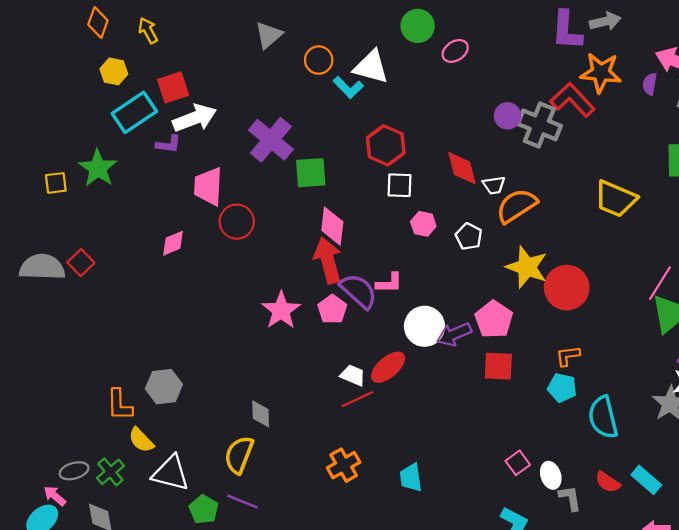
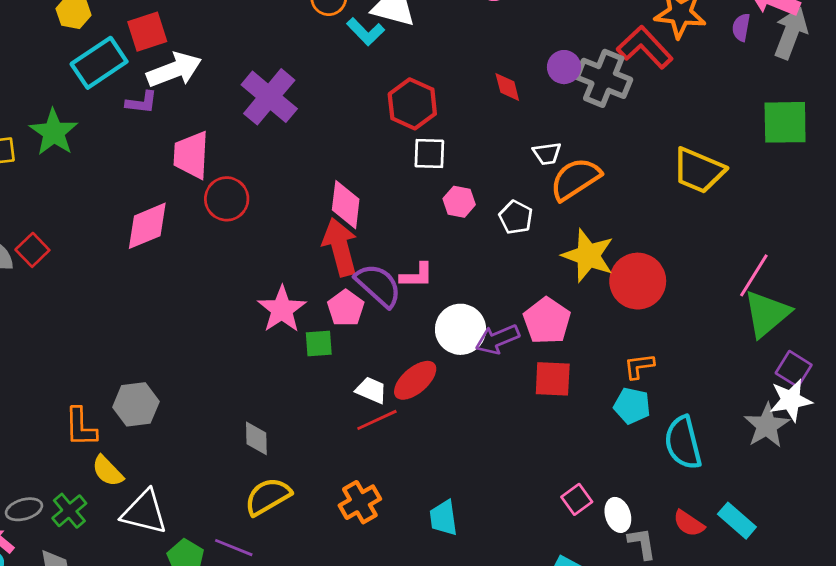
red diamond: (462, 168) -> (507, 87), moved, size x0.7
green square: (311, 173) -> (319, 343), moved, size x0.7
pink diamond: (173, 243) -> (147, 226), size x1.5
yellow semicircle: (239, 455) -> (268, 497), moved, turned 39

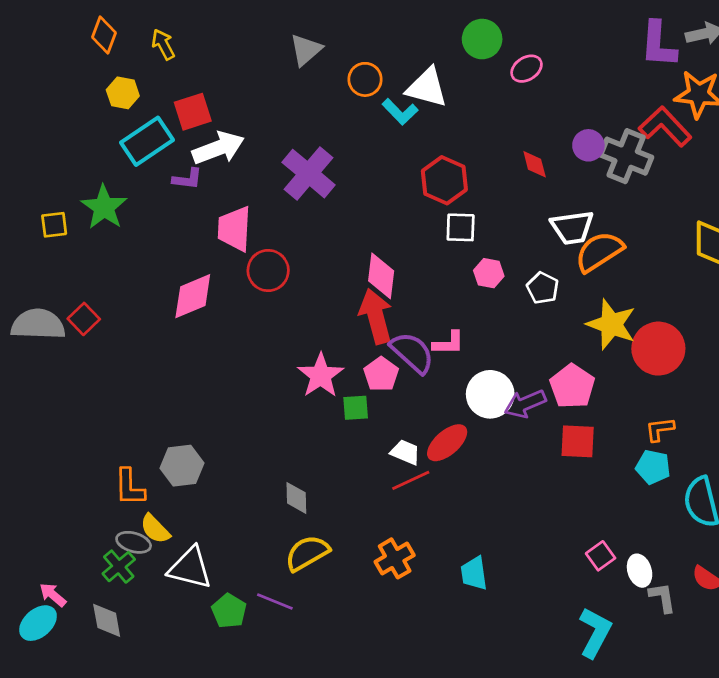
white trapezoid: (547, 154) -> (572, 227), size x1.6
gray ellipse: (24, 509) -> (134, 542), moved, turned 32

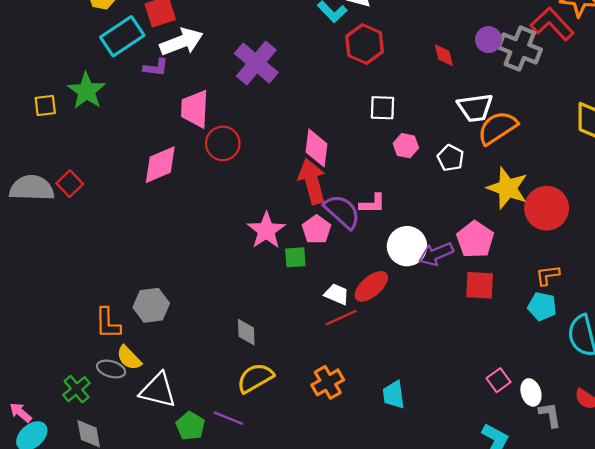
red hexagon: (444, 180) -> (365, 44), moved
green cross: (119, 567) -> (76, 389), moved
pink arrow: (53, 595) -> (21, 413), moved

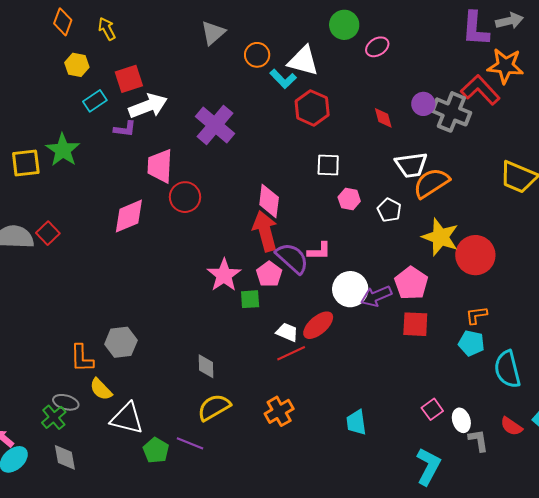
cyan rectangle: (122, 36) -> (95, 101), size x0.6
yellow square: (45, 105) -> (26, 163), size x1.4
gray ellipse: (111, 369) -> (66, 402), moved
cyan trapezoid: (394, 395) -> (356, 422), moved

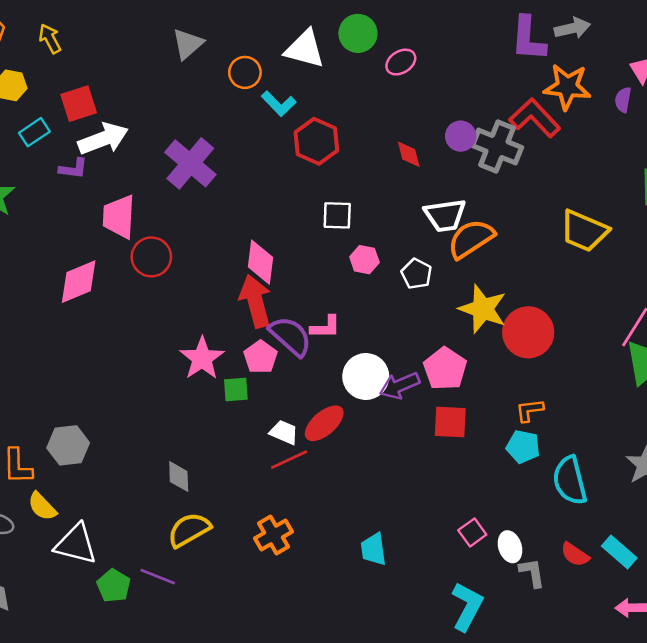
white triangle: (303, 61) -> (305, 49), moved

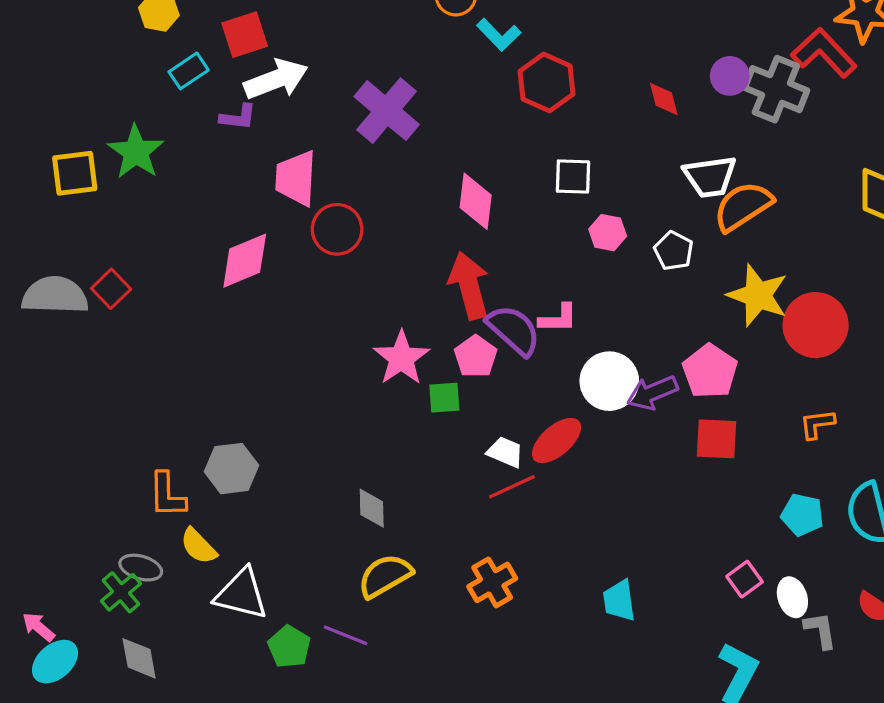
pink diamond: (261, 262) -> (476, 201), moved
cyan pentagon: (523, 447) -> (802, 515), moved

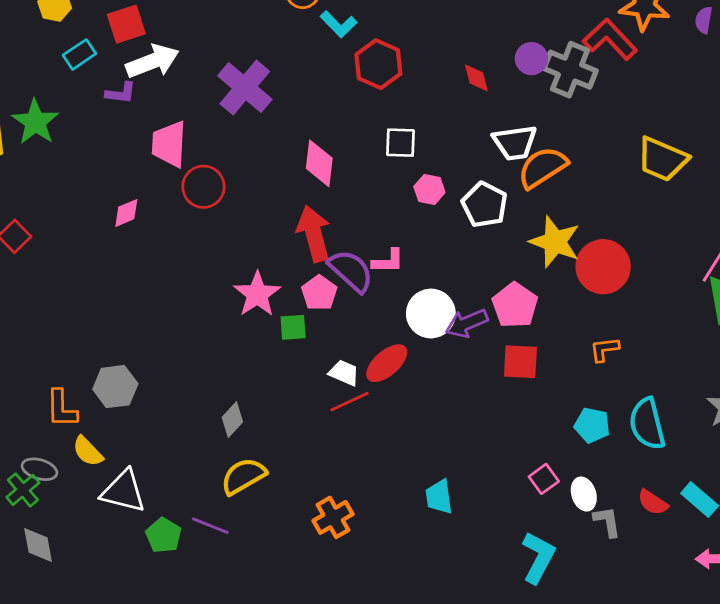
white pentagon: (674, 251) -> (485, 205), size x1.4
pink diamond: (245, 261) -> (126, 213), size x0.6
gray diamond: (372, 508) -> (232, 420), turned 44
orange cross: (492, 582) -> (333, 517), moved

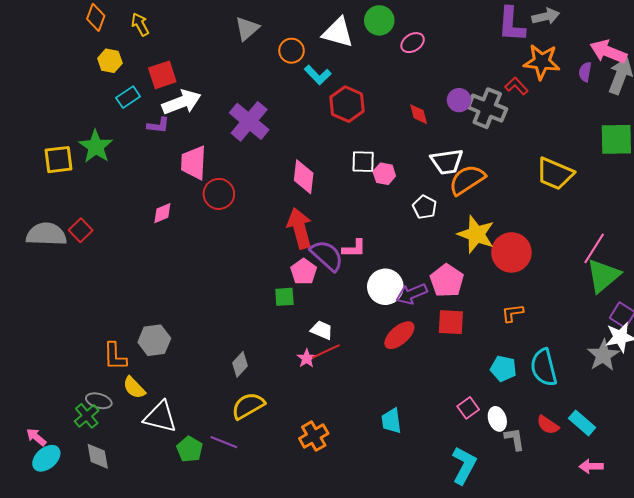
red L-shape: (610, 39) -> (516, 86), size x0.6
pink hexagon: (429, 190) -> (384, 174), moved
white pentagon: (485, 205) -> (425, 207), size x0.7
pink star: (257, 294) -> (307, 358), moved, size x0.6
red ellipse: (387, 363) -> (399, 335), moved

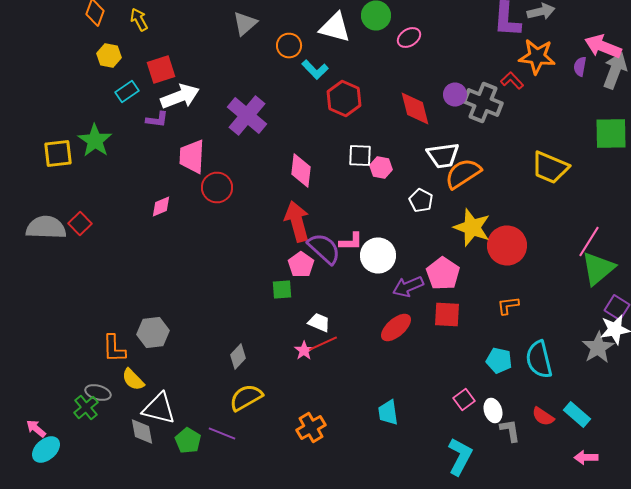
red diamond: (419, 114) -> (415, 108), size x1.6
white circle: (385, 287) -> (378, 256), moved
gray diamond: (98, 456) -> (142, 432), moved

